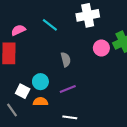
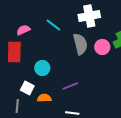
gray semicircle: (66, 60) -> (80, 44), moved, size x1.5
cyan circle: (40, 82) -> (42, 68), moved
gray line: (12, 110) -> (17, 106), turned 40

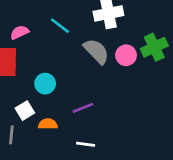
gray semicircle: (80, 44) -> (96, 51), turned -30
white square: (27, 88) -> (25, 111), turned 32

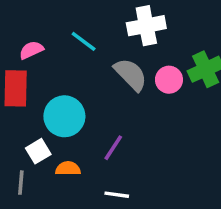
cyan circle: (45, 84) -> (64, 116), size x1.5
purple line: (83, 108) -> (113, 148), turned -35

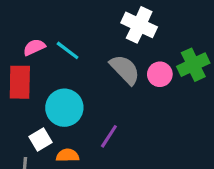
white cross: (146, 26) -> (139, 25), turned 36
cyan line: (84, 41) -> (68, 50), moved

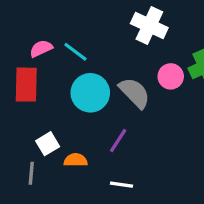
gray semicircle: (125, 69) -> (135, 93), moved
cyan circle: (64, 108) -> (90, 93), moved

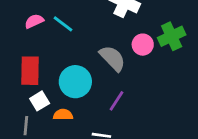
red rectangle: (26, 85) -> (30, 71), moved
cyan circle: (90, 93) -> (75, 82), moved
purple line: (118, 140) -> (117, 101), moved

